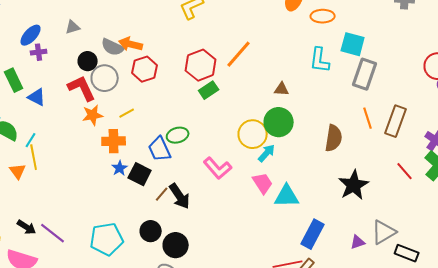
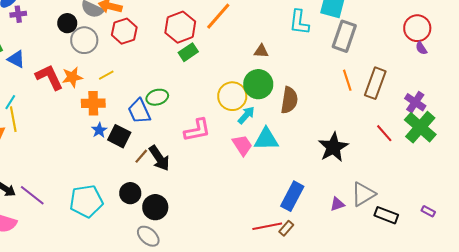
red L-shape: (82, 88) -> (49, 77), moved
brown semicircle: (334, 138) -> (289, 100), moved
pink L-shape: (218, 168) -> (197, 130), turned -60
cyan triangle: (287, 196) -> (266, 139), moved

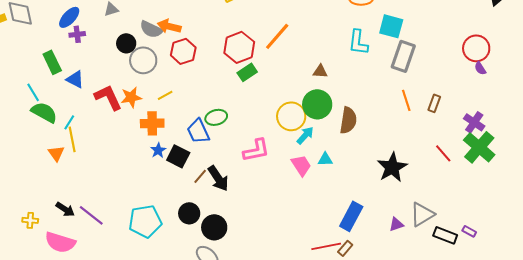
brown rectangle: (375, 83) -> (434, 103), size x0.6
cyan triangle: (266, 139) -> (325, 159), size x0.6
purple rectangle: (428, 211) -> (469, 231), moved

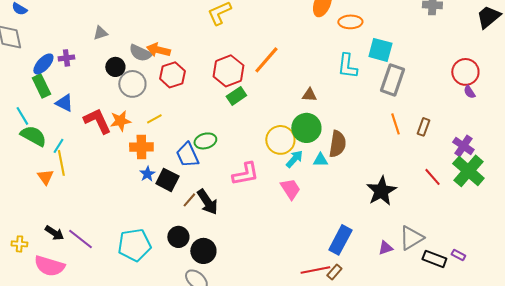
blue ellipse: (69, 17) -> (43, 64), moved
cyan triangle: (325, 159) -> (320, 160), moved

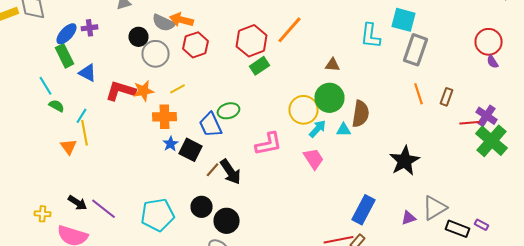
red L-shape: (97, 121) -> (120, 91), turned -48
green semicircle: (33, 136) -> (56, 106), size x0.6
red line: (432, 177) -> (470, 123), moved, turned -54

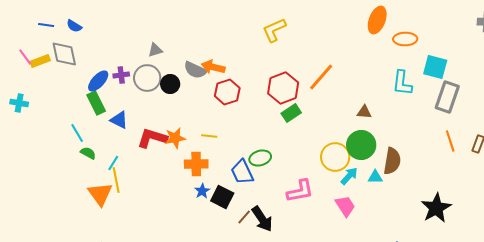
gray circle: (156, 54) -> (147, 78), moved
yellow line: (178, 89) -> (209, 136), turned 35
orange triangle: (68, 147) -> (100, 194), size x1.5

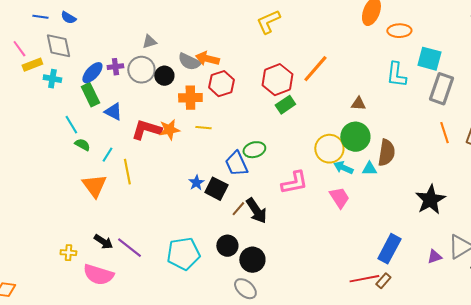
yellow rectangle: (40, 61) -> (32, 65), moved
cyan cross: (19, 103) -> (52, 79), moved
orange cross: (196, 164) -> (190, 98), moved
cyan arrow: (349, 176) -> (343, 168), turned -108
yellow line: (116, 180) -> (127, 172), moved

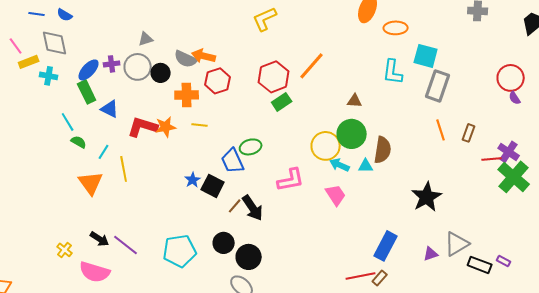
yellow cross: (68, 253) -> (65, 250), turned 35

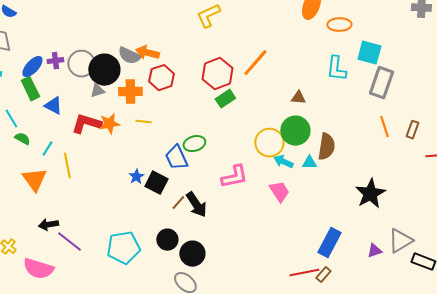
gray triangle: (146, 39) -> (97, 91), moved
black circle: (161, 73) -> (104, 70), size x1.6
black arrow: (100, 239) -> (48, 225), moved, turned 138

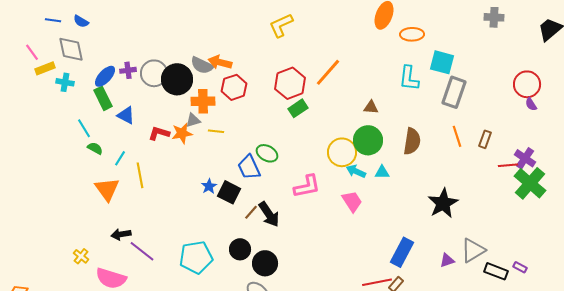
gray triangle: (97, 91) -> (193, 120), moved
red L-shape: (86, 124) -> (159, 133), size x0.7
green ellipse: (194, 144) -> (267, 153), turned 45
brown semicircle: (326, 147) -> (412, 141), moved

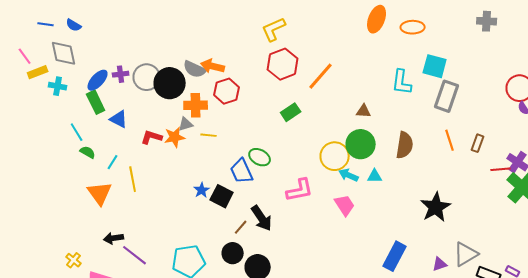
orange ellipse: (412, 34) -> (413, 27), moved
red hexagon: (290, 83) -> (283, 64), moved
brown line: (251, 212) -> (241, 227), moved

